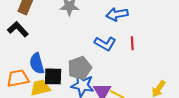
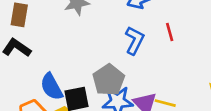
blue L-shape: (105, 44) -> (135, 40), turned -80

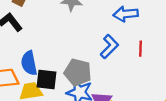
gray pentagon: (109, 80) -> (78, 72), turned 30

